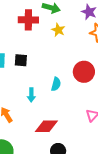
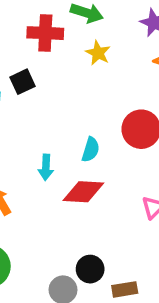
black square: (21, 60) -> (22, 82), moved, turned -32
red diamond: (46, 126) -> (83, 192), moved

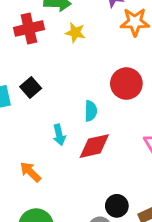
black square: (22, 82) -> (31, 88), moved

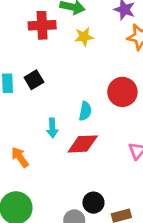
yellow star: (75, 33) -> (84, 37), turned -30

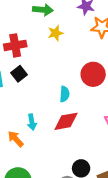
red cross: (42, 25) -> (15, 45), moved
cyan arrow: (52, 128) -> (32, 122), moved

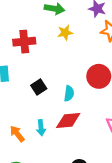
black square: (19, 74) -> (39, 87), moved
cyan arrow: (32, 122) -> (41, 128), moved

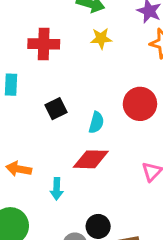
cyan arrow: (41, 128) -> (57, 189), moved
orange arrow: (17, 134) -> (19, 169), turned -48

